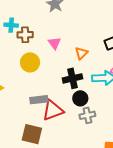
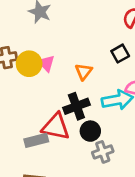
yellow circle: (30, 62) -> (29, 64), moved
red triangle: (53, 110) -> (56, 127), moved, turned 40

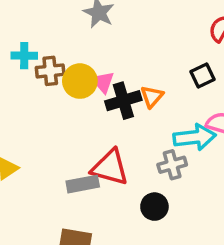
black cross: (76, 106) -> (123, 101), moved
black circle: (90, 131) -> (154, 207), moved
gray cross: (103, 152) -> (172, 165), moved

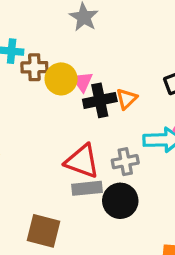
gray cross: (172, 165) -> (125, 162), moved
gray rectangle: (83, 184) -> (87, 188), moved
black circle: (154, 207) -> (120, 201), size x1.4

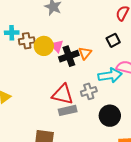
black circle: (120, 201) -> (110, 116), moved

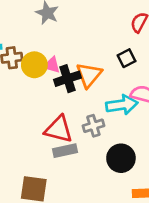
pink triangle: (57, 46) -> (52, 65), turned -32
orange triangle: (85, 53) -> (89, 75), size x1.5

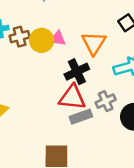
black cross: (68, 79) -> (77, 72), moved
gray cross: (93, 126) -> (106, 101), moved

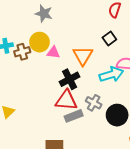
yellow circle: (42, 40) -> (40, 42), moved
gray cross: (106, 101) -> (94, 103), turned -35

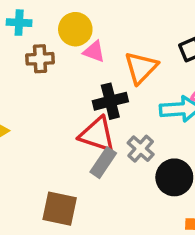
brown cross: (22, 52) -> (40, 59), moved
gray rectangle: (74, 116) -> (103, 163), turned -48

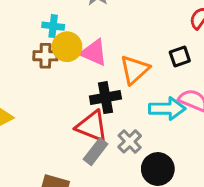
cyan cross: (19, 23) -> (53, 26), moved
yellow circle: (75, 29) -> (67, 47), moved
pink triangle: (94, 51) -> (94, 52), size x1.4

